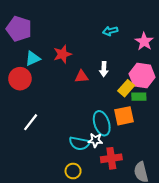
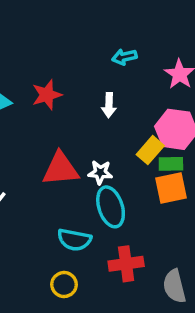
white arrow: (104, 69) -> (109, 105), moved
red triangle: (82, 77) -> (61, 169), moved, size x1.6
orange square: (124, 116) -> (171, 188), moved
white star: (95, 140) -> (100, 172), moved

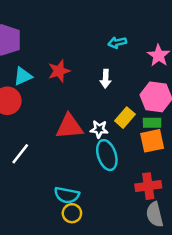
yellow rectangle: (150, 150) -> (125, 118), moved
cyan semicircle: (74, 240) -> (67, 195), moved
red cross: (126, 264) -> (148, 186), moved

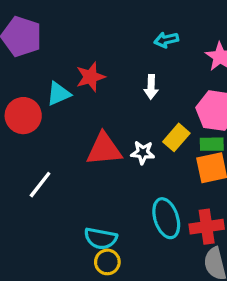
cyan triangle: (23, 76) -> (59, 94), moved
cyan ellipse: (107, 155) -> (166, 218), moved

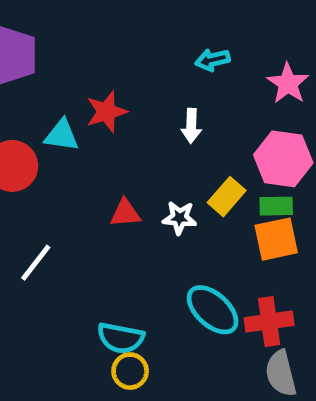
cyan triangle: (59, 94) -> (62, 135), turned 32
red triangle: (104, 149) -> (125, 213), size x0.6
cyan ellipse: (166, 218) -> (213, 310), turned -30

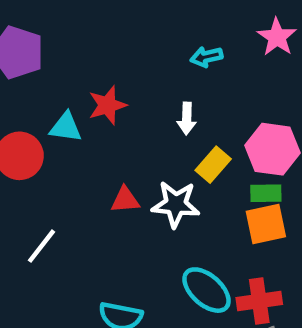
pink star: (288, 83) -> (277, 37), moved
yellow rectangle: (227, 197) -> (213, 165), moved
white star: (180, 218) -> (176, 204), size x1.5

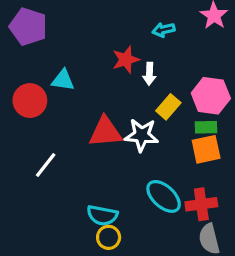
red star: (107, 105) -> (126, 60), moved
red triangle: (125, 200) -> (105, 132), size x1.6

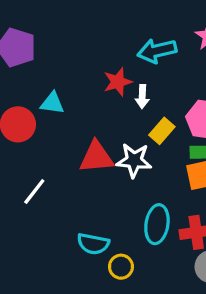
cyan arrow: (164, 30) -> (157, 51), size x1.6
cyan ellipse: (164, 196) -> (157, 224), turned 57
yellow circle: (109, 237) -> (121, 267), moved

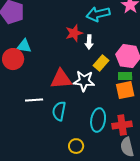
cyan triangle: (52, 103) -> (24, 46), moved
white line: (34, 191) -> (34, 100), moved, turned 48
cyan semicircle: (93, 244) -> (59, 111), moved, turned 90

